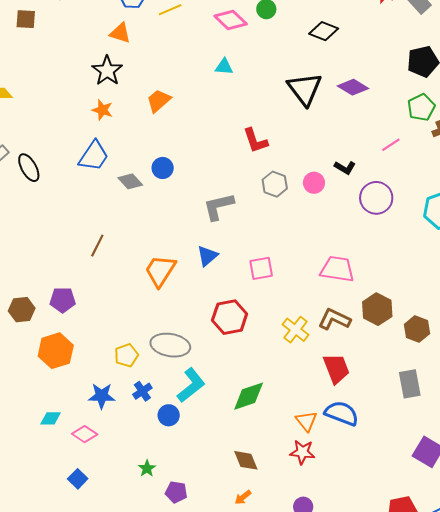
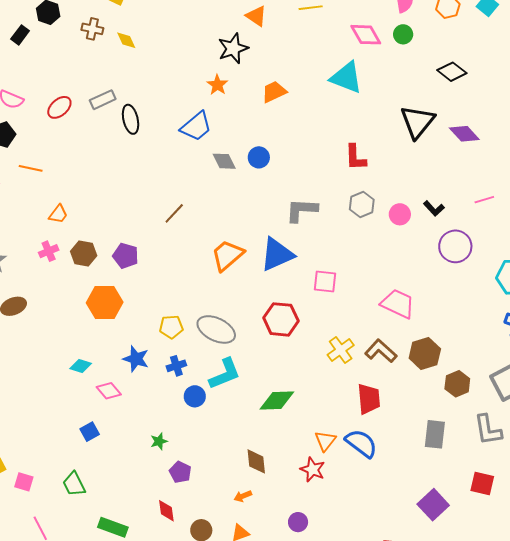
cyan triangle: (224, 67) -> (346, 78), size x1.8
blue triangle: (207, 256) -> (277, 254), size x1.6

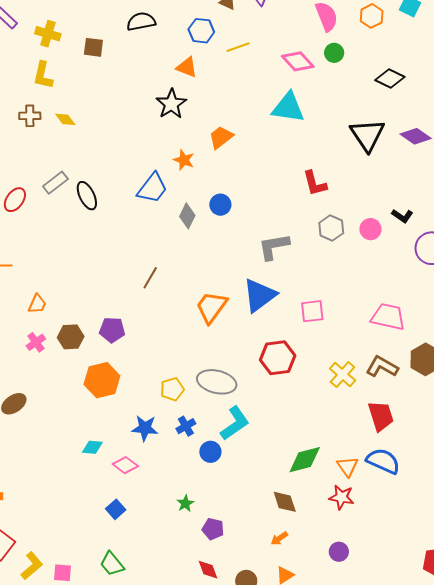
orange star: (217, 85) -> (184, 160), moved
gray diamond: (224, 161) -> (187, 216), turned 65
green diamond: (277, 401) -> (305, 460), moved

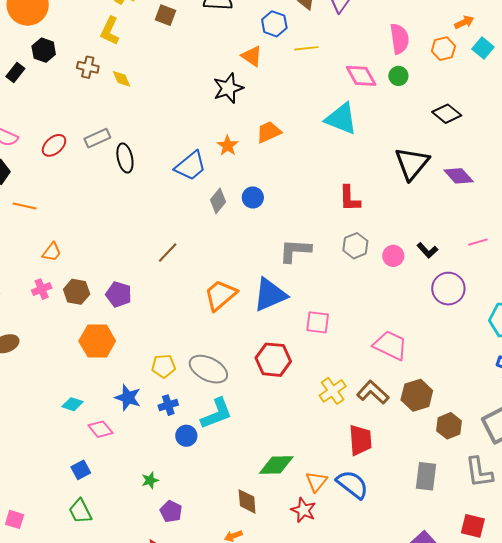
green trapezoid: (112, 564) -> (80, 511), moved

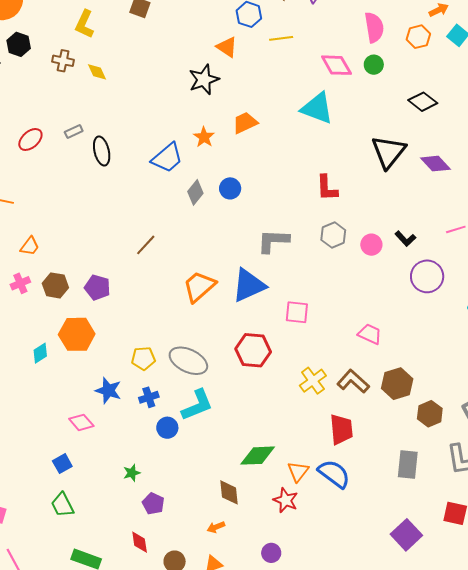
gray rectangle: (97, 138) -> (74, 132), size x0.7
pink trapezoid: (390, 345) -> (370, 334), size x0.7
cyan diamond: (73, 404) -> (40, 353), moved, turned -50

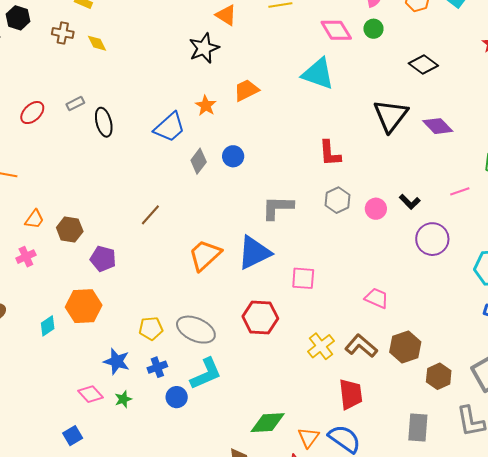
brown hexagon: (55, 285) -> (70, 229), moved
green star: (132, 473) -> (123, 399), moved

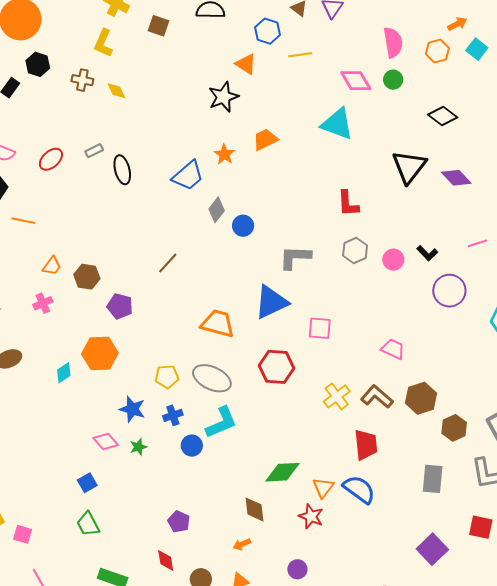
blue circle: (233, 156) -> (243, 226), moved
orange trapezoid: (205, 255) -> (218, 324), moved, turned 57

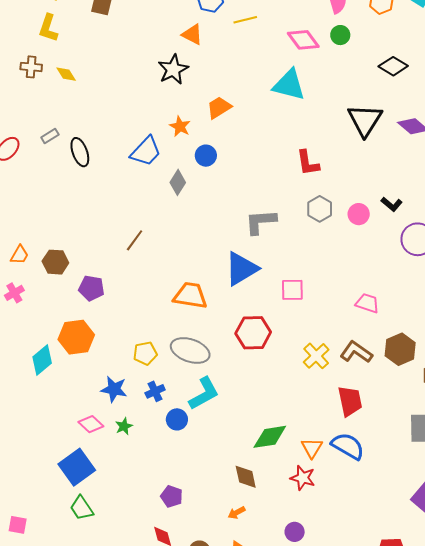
blue circle: (243, 226) -> (206, 156), moved
cyan diamond: (64, 373) -> (42, 360), size x1.4
blue square: (87, 483) -> (77, 467), size x1.8

